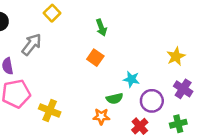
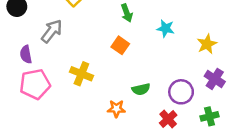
cyan star: (131, 79) -> (166, 28), moved
yellow cross: (50, 110) -> (81, 74), moved
orange star: (101, 116) -> (116, 109), moved

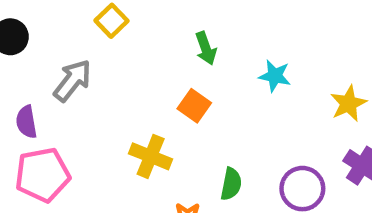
yellow cross: (81, 74) -> (151, 156), moved
green semicircle: (141, 89) -> (231, 184), turned -66

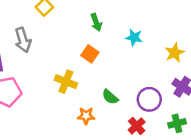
gray arrow: (72, 80) -> (23, 40), turned 125
green semicircle: (231, 184) -> (110, 97), turned 120

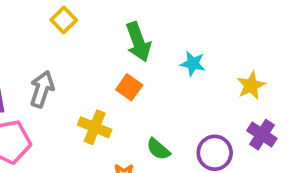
green arrow: (96, 22) -> (138, 42), size x1.5
gray arrow: (23, 40) -> (42, 89), moved, turned -145

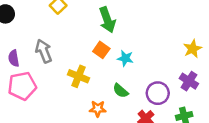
cyan star: (193, 64) -> (125, 58), moved
yellow star: (251, 85) -> (193, 49), moved
gray arrow: (42, 89) -> (44, 51), turned -40

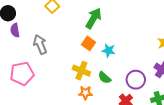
green arrow: (107, 20) -> (93, 18), turned -130
purple semicircle: (14, 58) -> (15, 30), moved
yellow cross: (79, 76) -> (81, 71), moved

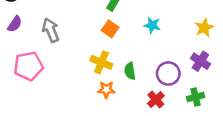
purple semicircle: (15, 30) -> (15, 24), moved, turned -136
cyan star: (109, 50) -> (152, 25), moved
green semicircle: (105, 78) -> (130, 71), turned 40

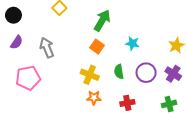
green semicircle: (130, 71) -> (119, 72), moved
purple circle: (168, 74) -> (146, 73), moved
red cross: (156, 100) -> (127, 103), moved, turned 32

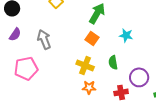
purple circle: (146, 73) -> (139, 77), moved

